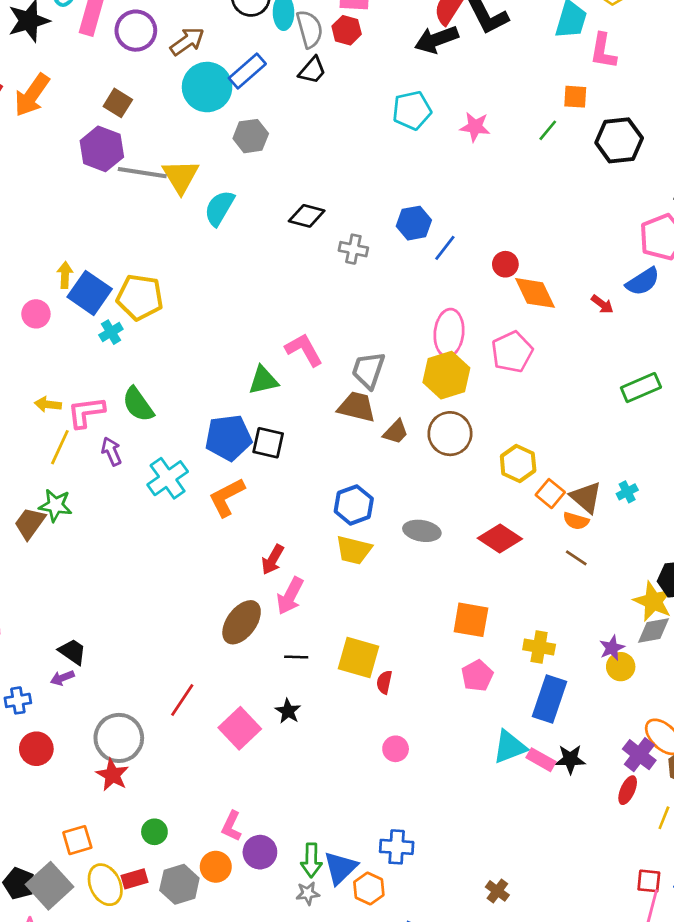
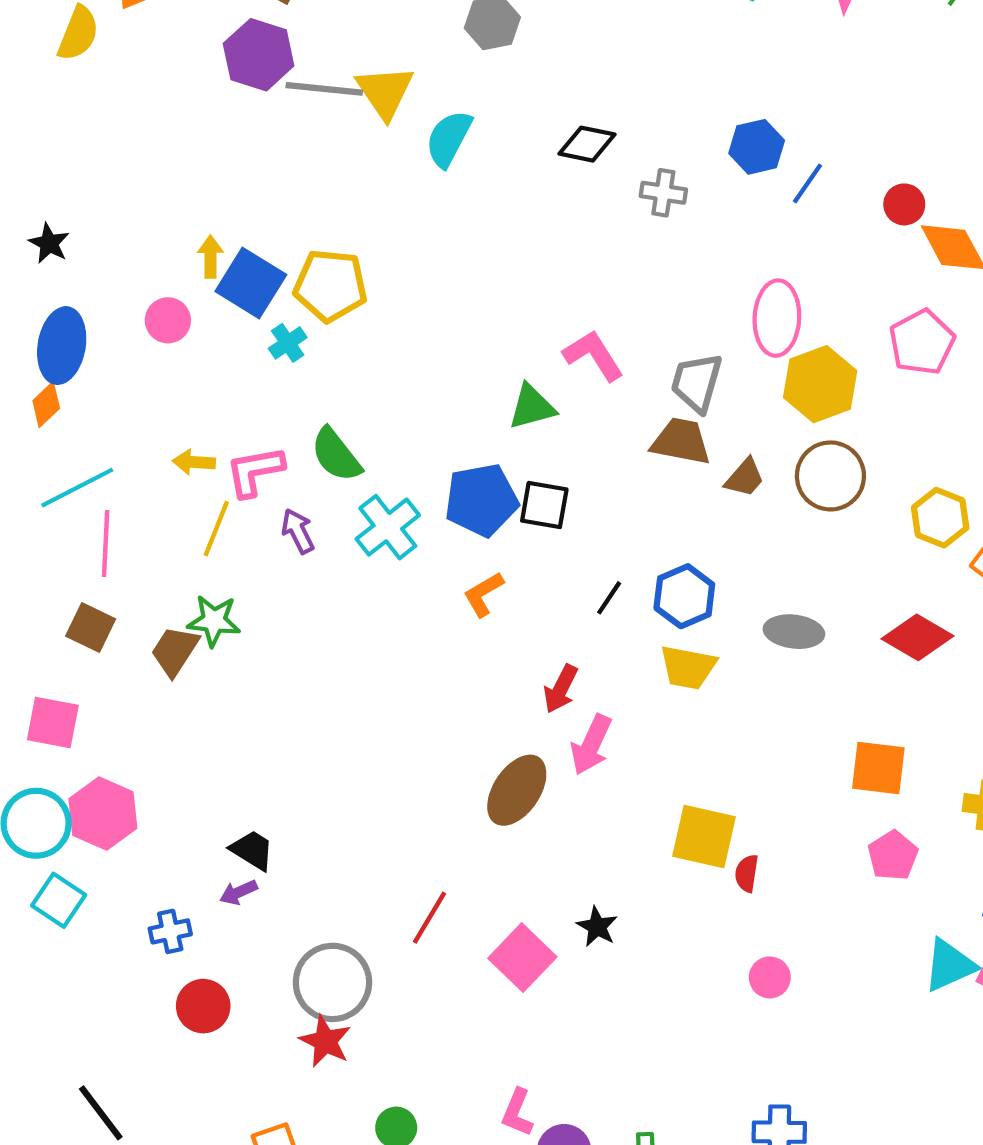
pink ellipse: (449, 333) -> (777, 318), moved
cyan cross: (168, 478) -> (388, 527), moved
orange L-shape: (227, 497) -> (483, 594), size x0.7
black line: (296, 657) -> (609, 598), moved, turned -55

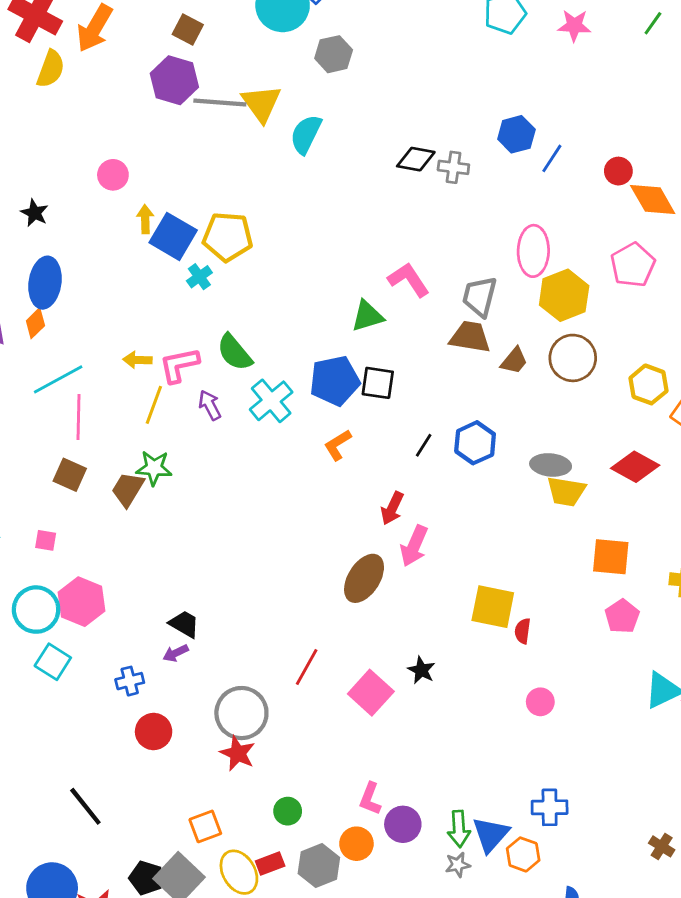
black diamond: (587, 144) -> (416, 159), moved
pink circle: (168, 320) -> (113, 175), moved
yellow trapezoid: (688, 667) -> (566, 491), moved
pink square: (53, 722) -> (46, 540), size x0.6

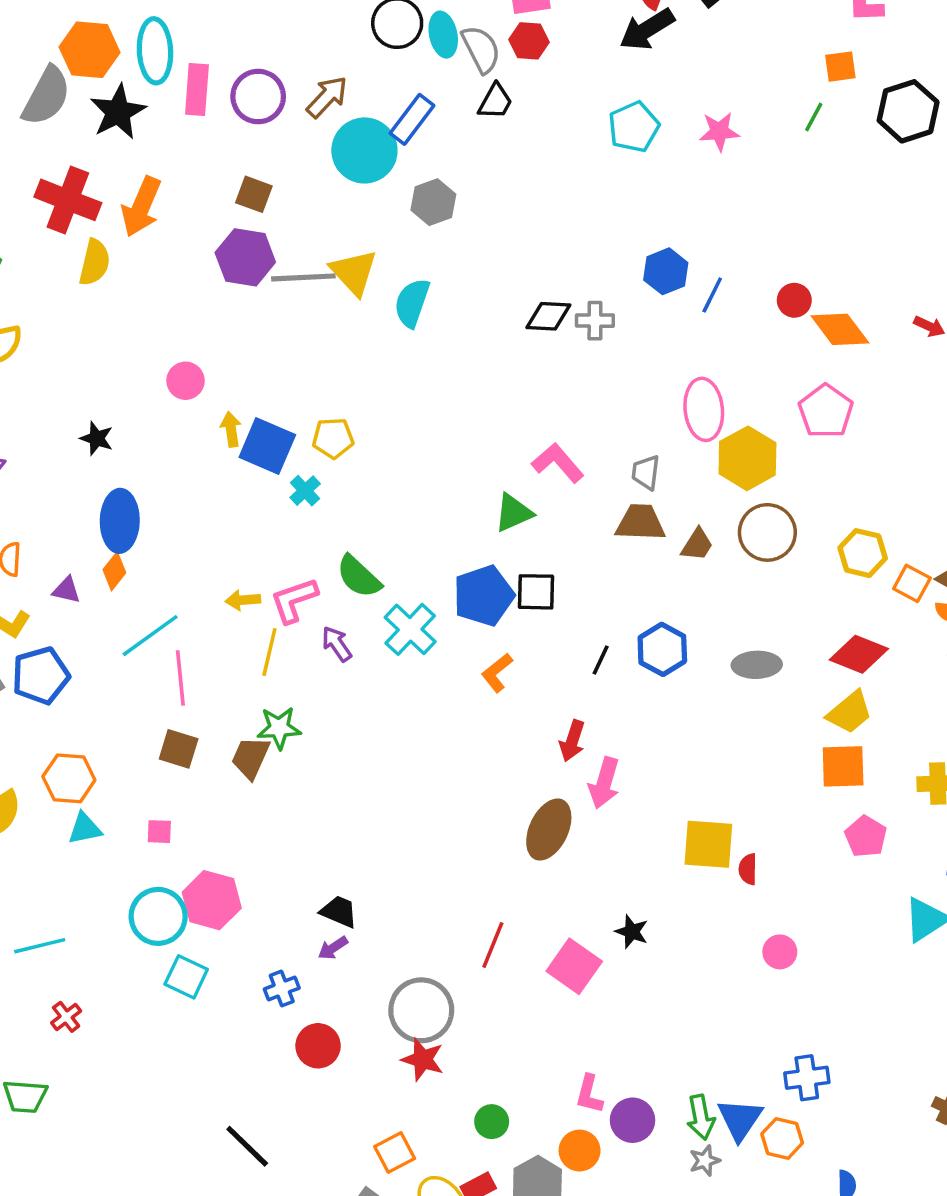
yellow pentagon: (228, 237) -> (333, 438), size x0.7
gray trapezoid: (480, 296) -> (646, 472), size x0.7
yellow trapezoid: (566, 491) -> (850, 712), moved, turned -42

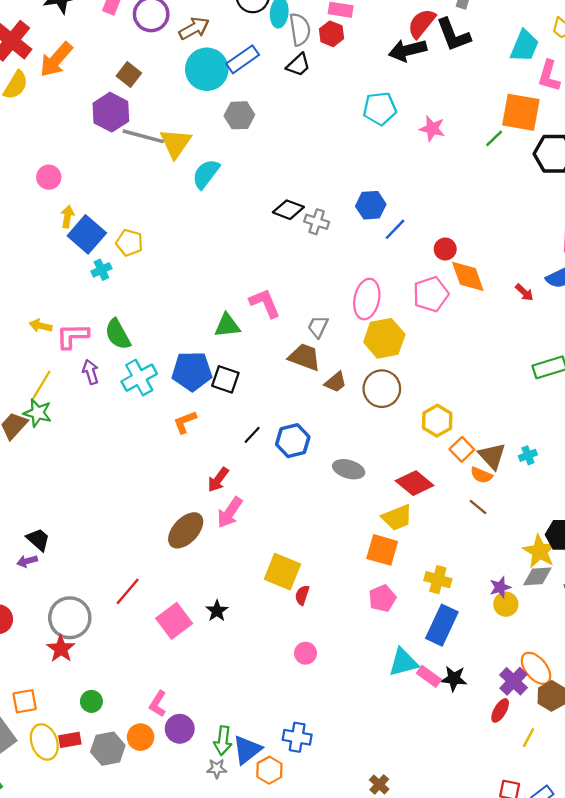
orange square: (840, 67) -> (521, 112), size x1.8
pink pentagon: (826, 411) -> (431, 294), moved
yellow line: (269, 652) -> (42, 385), moved

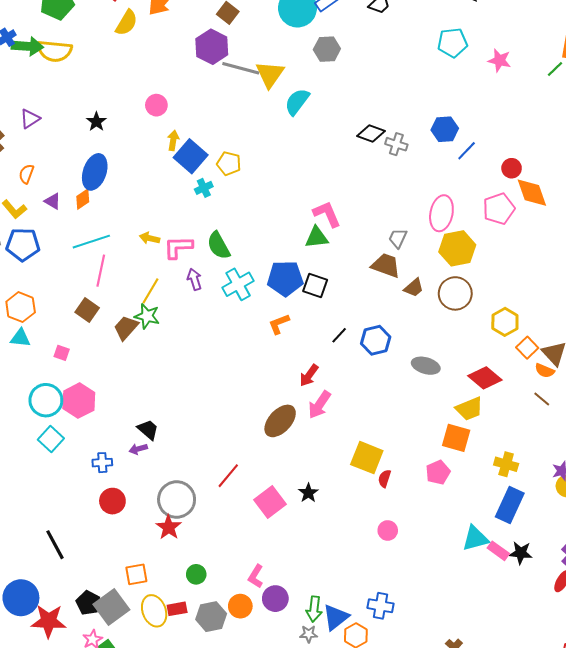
pink L-shape: (265, 303) -> (327, 214), moved
pink pentagon: (382, 598) -> (438, 472), moved

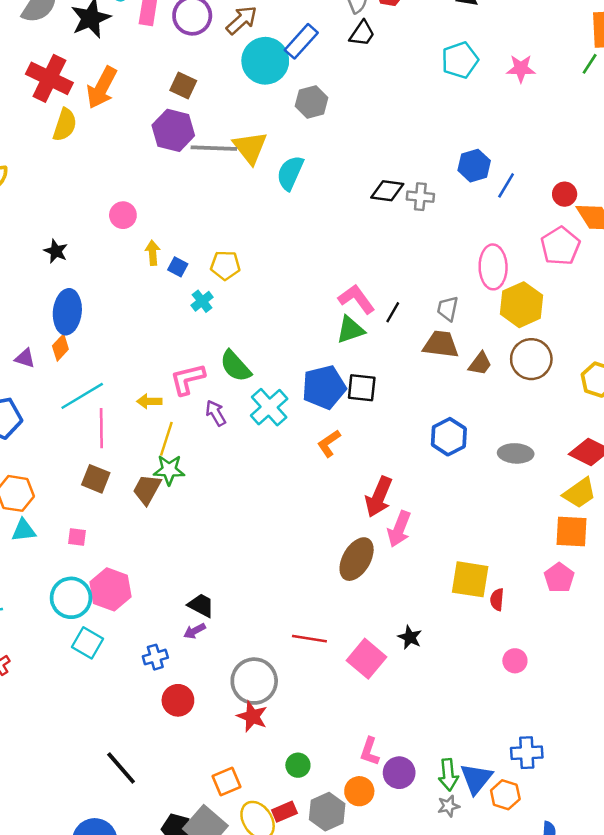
blue square: (191, 156) -> (178, 267), size x0.5
yellow arrow: (150, 238) -> (149, 401), moved
black line: (339, 335) -> (393, 312), moved
red arrow: (309, 375) -> (379, 497), size x1.4
red line: (228, 476) -> (309, 639), turned 72

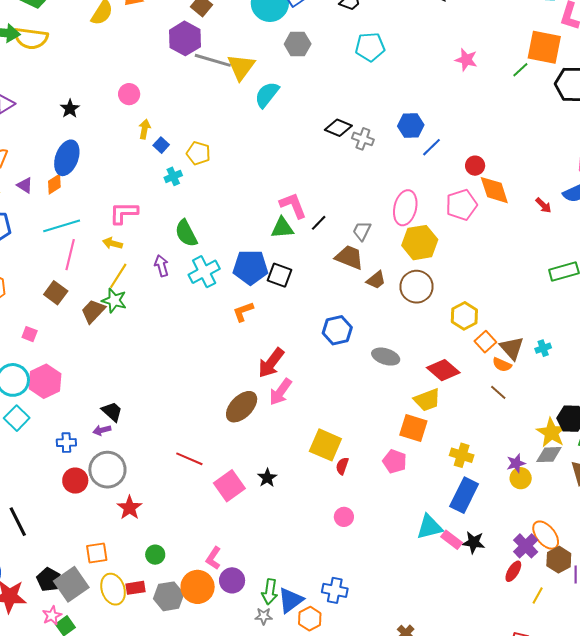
cyan pentagon: (460, 60) -> (370, 47), moved
pink L-shape: (188, 379) -> (124, 213), moved
pink pentagon: (559, 578) -> (395, 461), turned -30
gray circle: (254, 681) -> (107, 470), moved
orange circle: (359, 791) -> (198, 587), size x1.4

